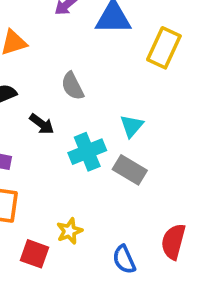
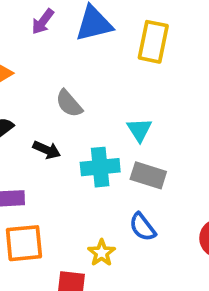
cyan cross: (87, 152) -> (100, 167), turned 30
blue semicircle: (124, 259) -> (143, 227), moved

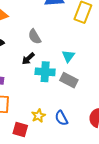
black arrow: (47, 150) -> (28, 59), moved, turned 104
blue semicircle: (143, 227) -> (61, 118), moved

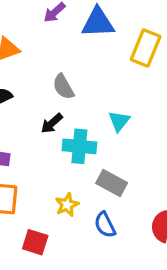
gray rectangle: (69, 80) -> (112, 183), moved
yellow star: (38, 116) -> (67, 205), moved

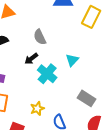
cyan cross: (79, 146) -> (47, 74), turned 30
gray rectangle: (112, 183) -> (87, 98), moved

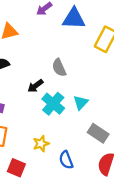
gray semicircle: (40, 37) -> (59, 68), moved
cyan triangle: (72, 60) -> (81, 102), moved

